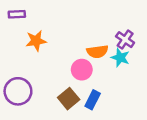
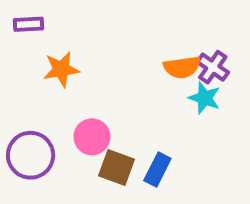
orange semicircle: (97, 52) -> (182, 67), moved
pink circle: (82, 70) -> (92, 137), moved
brown square: (69, 99) -> (117, 168), turned -30

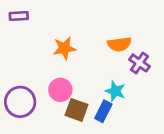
purple cross: (213, 67) -> (139, 63), moved
orange star: (61, 69) -> (64, 48), moved
cyan star: (205, 98) -> (115, 91), moved

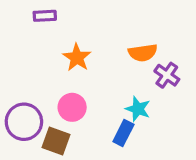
purple rectangle: (19, 16) -> (45, 16), moved
orange star: (64, 48) -> (77, 58), turned -30
brown square: (76, 110) -> (56, 141), moved

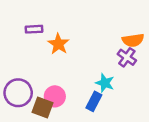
purple rectangle: (45, 16) -> (34, 29), moved
orange semicircle: (143, 53) -> (133, 40), moved
pink circle: (72, 107) -> (55, 96), moved

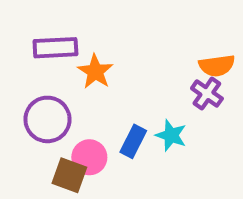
purple rectangle: (34, 29) -> (55, 48), size x1.5
purple circle: (18, 93) -> (47, 119), moved
blue rectangle: (94, 101) -> (133, 141), moved

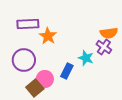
cyan star: (171, 135) -> (86, 58), moved
brown square: (69, 175) -> (35, 88), turned 30

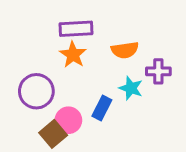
purple rectangle: (28, 24) -> (76, 29), moved
orange semicircle: (109, 33) -> (125, 50), moved
purple cross: (104, 47) -> (158, 71), turned -35

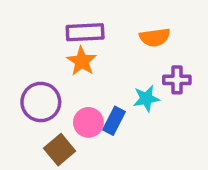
orange semicircle: (125, 50) -> (155, 37), moved
cyan star: (131, 88) -> (146, 99), turned -30
pink circle: (68, 120) -> (88, 122), moved

